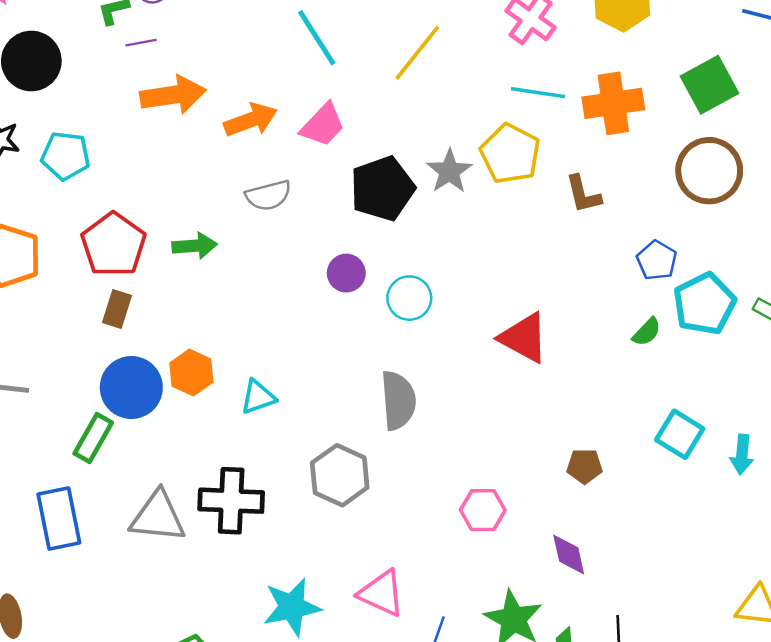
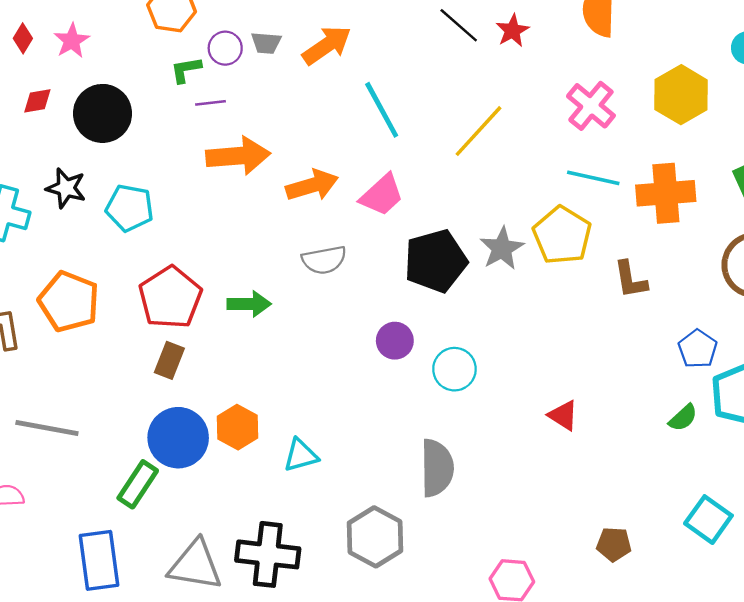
red triangle: (524, 338) -> (563, 415), size x0.6

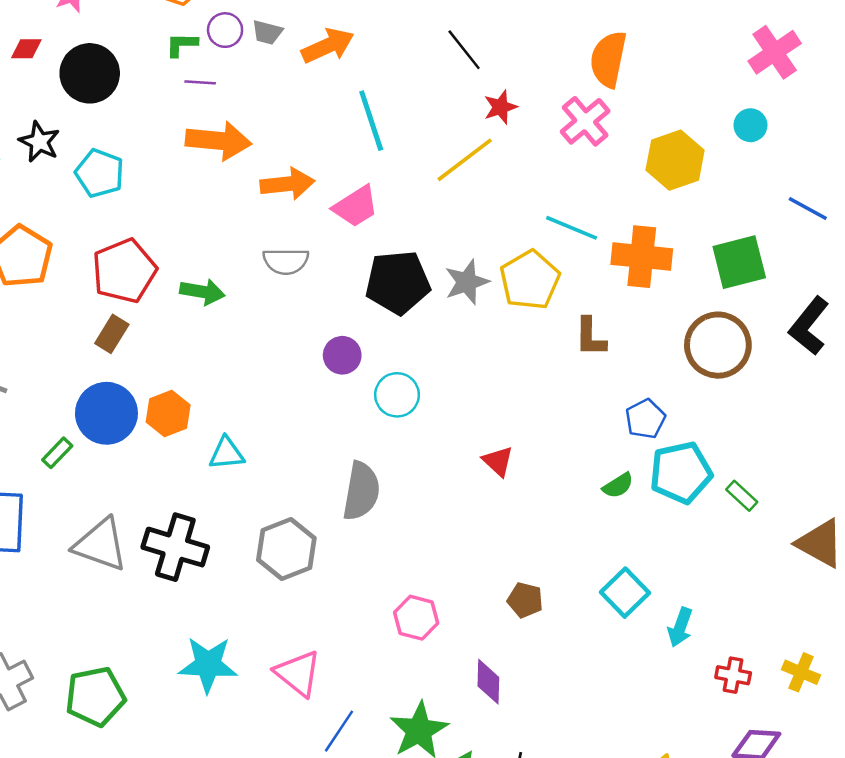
red star: (512, 31) -> (500, 107), moved
pink cross: (591, 106) -> (585, 121), moved
green rectangle: (138, 484) -> (57, 453), size x0.7

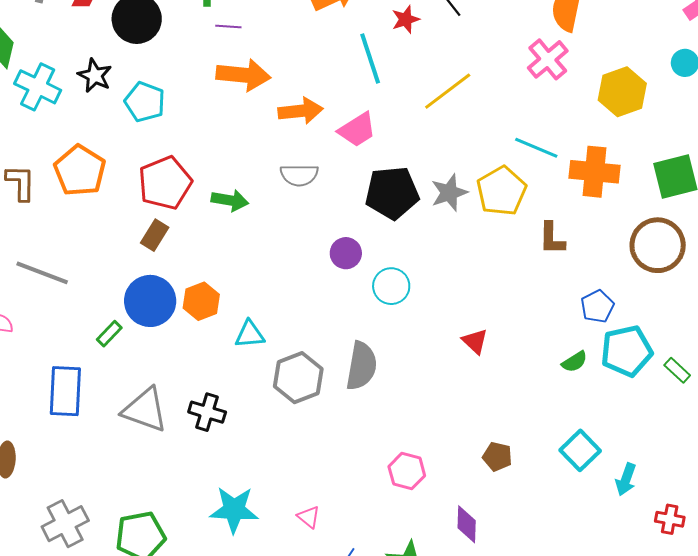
red star: (500, 107) -> (406, 19), moved
black cross: (175, 547) -> (207, 412), size x0.7
gray hexagon: (286, 549) -> (298, 378), moved
pink triangle: (298, 673) -> (309, 517), size x0.6

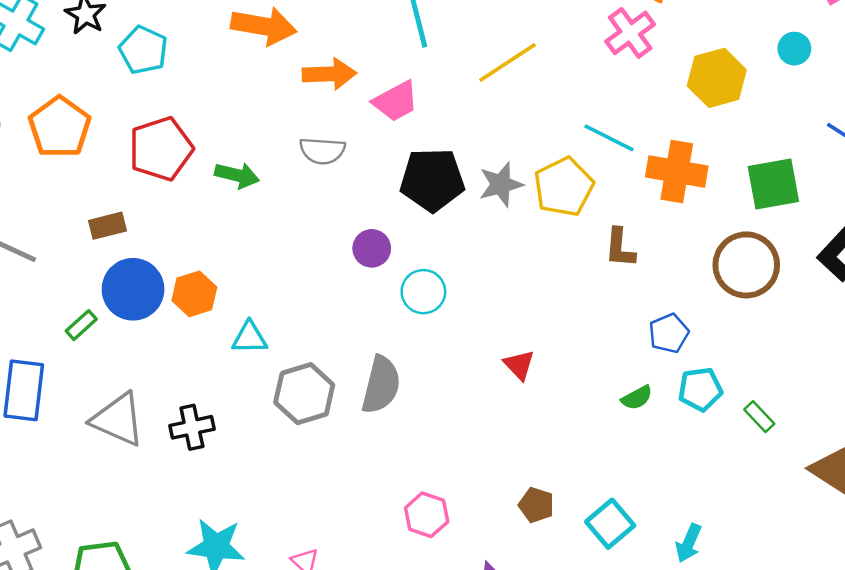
brown rectangle: (155, 235) -> (108, 226), moved, turned 40
cyan pentagon: (627, 351) -> (700, 389), size x0.7
black cross: (207, 412) -> (192, 427), turned -33
cyan square: (580, 450) -> (610, 524), moved

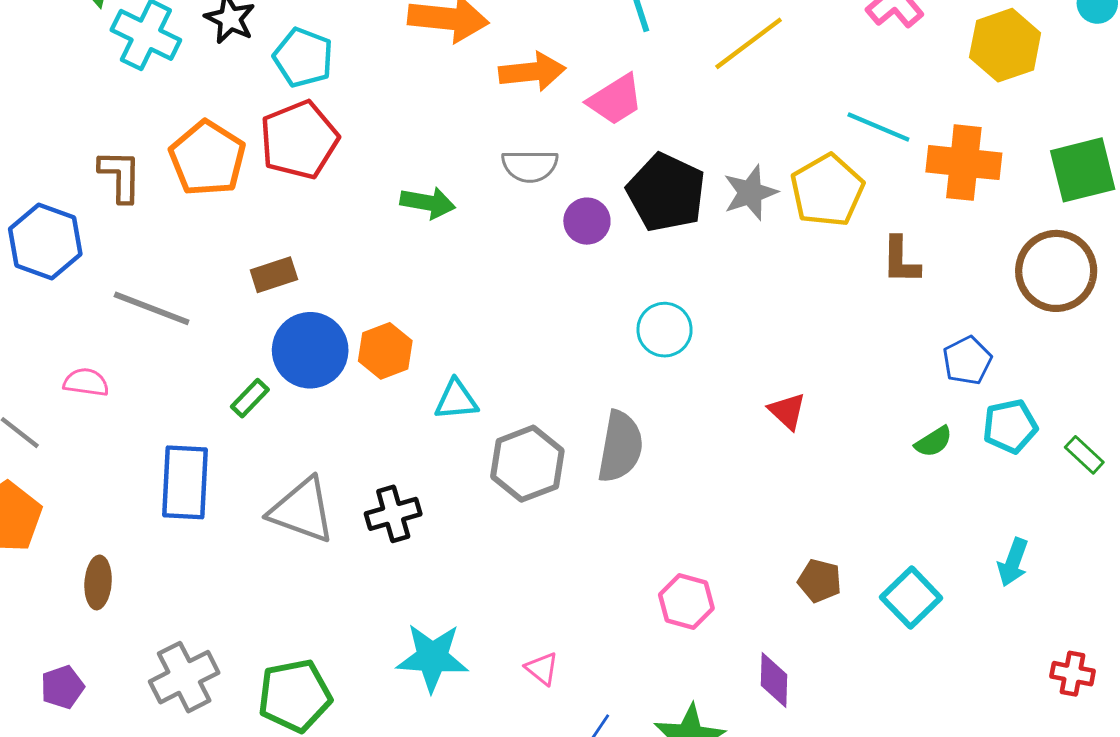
red pentagon: (161, 149) -> (299, 140), moved
black pentagon: (432, 180) -> (666, 193), turned 30
purple circle: (372, 248) -> (587, 221), moved
cyan arrow: (689, 543) -> (1013, 562), moved

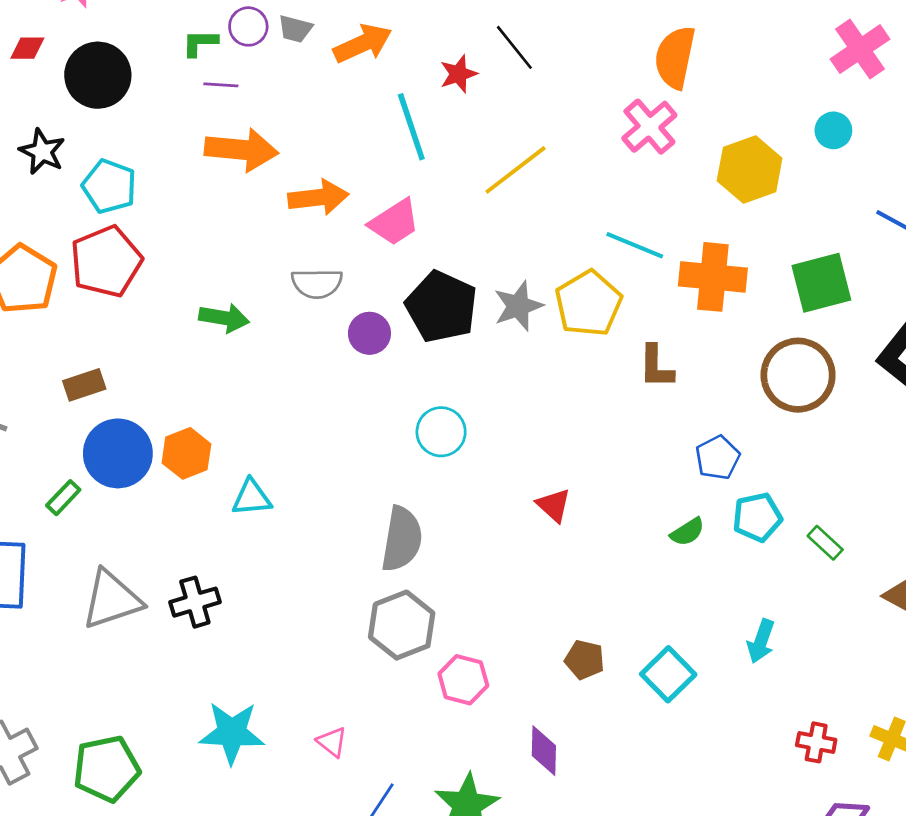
gray hexagon: (527, 464) -> (402, 625), moved
gray triangle: (302, 510) -> (112, 600), turned -38

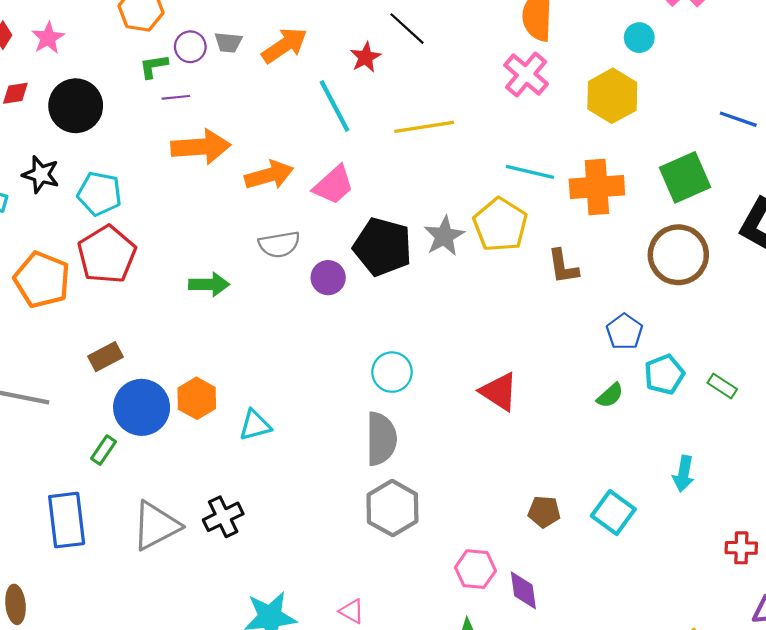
cyan circle: (833, 130) -> (639, 38), moved
yellow line: (516, 170) -> (424, 127), turned 38
cyan circle: (441, 432) -> (392, 372), moved
red triangle: (554, 505) -> (499, 392), size x1.4
pink hexagon: (463, 680) -> (475, 569), moved

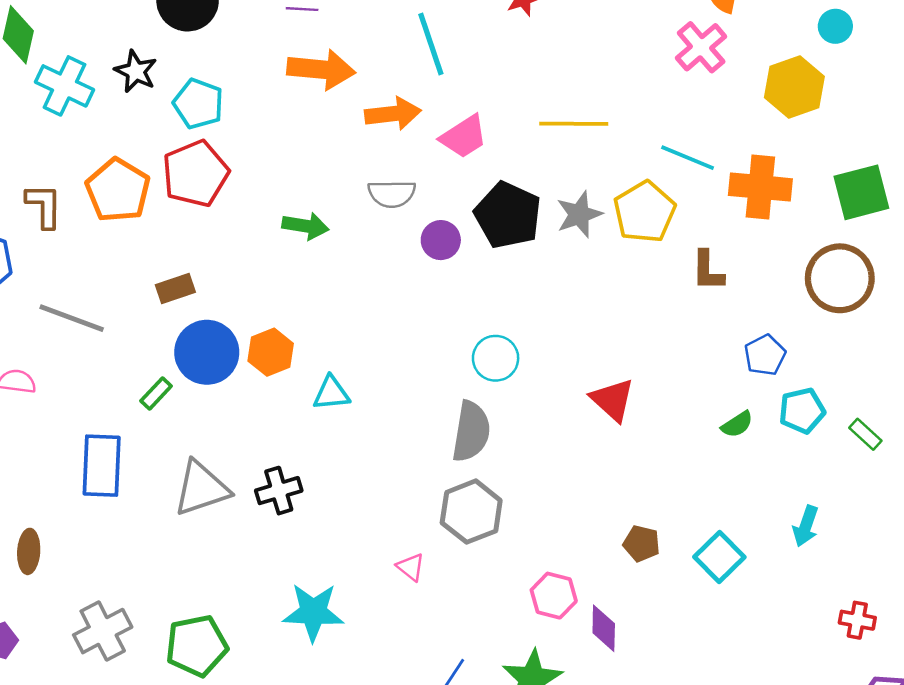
cyan line: (335, 106) -> (431, 44), moved
yellow line: (424, 127) -> (574, 124), moved
pink triangle: (352, 611) -> (411, 567), moved

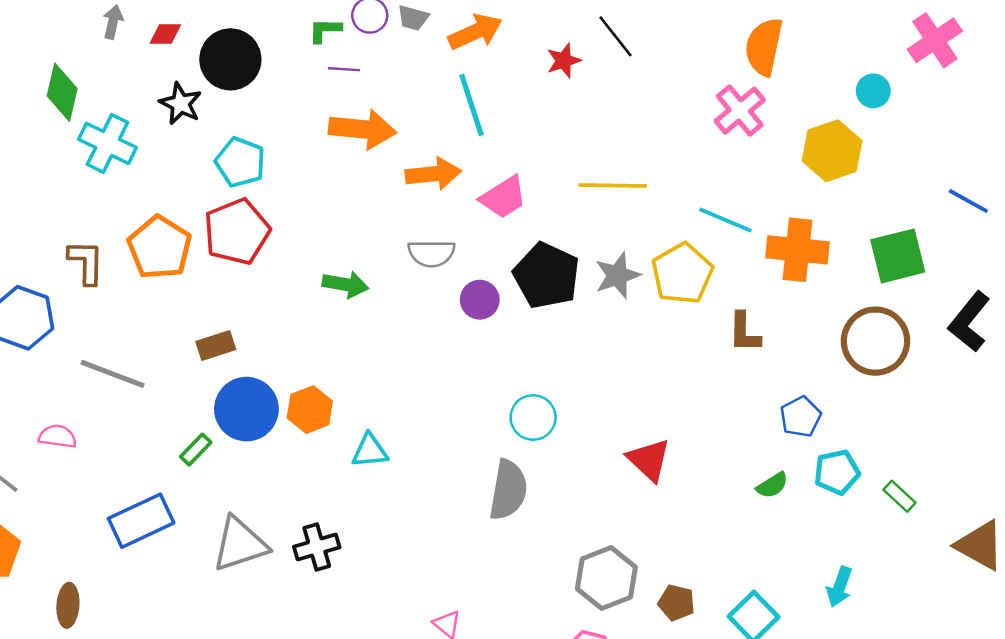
black star: (136, 71) -> (181, 104), moved
blue rectangle: (102, 466) -> (141, 521), turned 62
gray hexagon: (471, 512) -> (606, 578), moved

